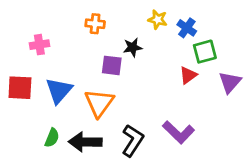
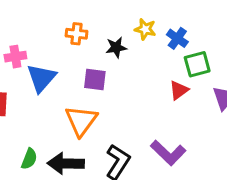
black star: (133, 47) -> (116, 47), moved
blue triangle: (59, 90) -> (41, 78), moved

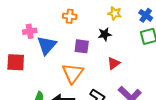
blue cross: (177, 38) -> (146, 15), moved
black star: (116, 47) -> (105, 34), moved
red triangle: (179, 90) -> (114, 63), moved

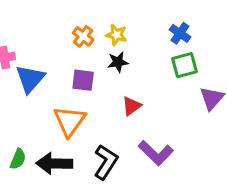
yellow star: (115, 13) -> (116, 35), moved
orange cross: (70, 16) -> (83, 36), moved, turned 32

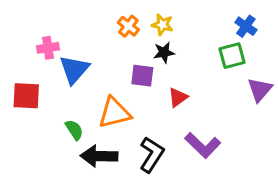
blue cross: (180, 33) -> (246, 26), moved
purple square: (83, 80) -> (142, 76), moved
orange triangle: (69, 121) -> (114, 113), turned 40
green semicircle: (18, 159) -> (74, 130), moved, turned -55

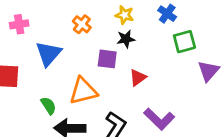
orange cross: (128, 26) -> (82, 24), moved
blue cross: (246, 26) -> (167, 14), moved
pink cross: (48, 48) -> (19, 24), moved

